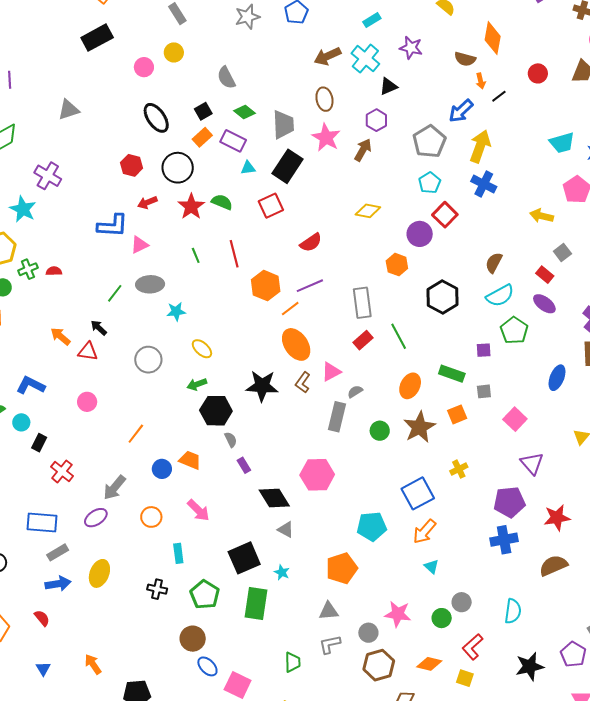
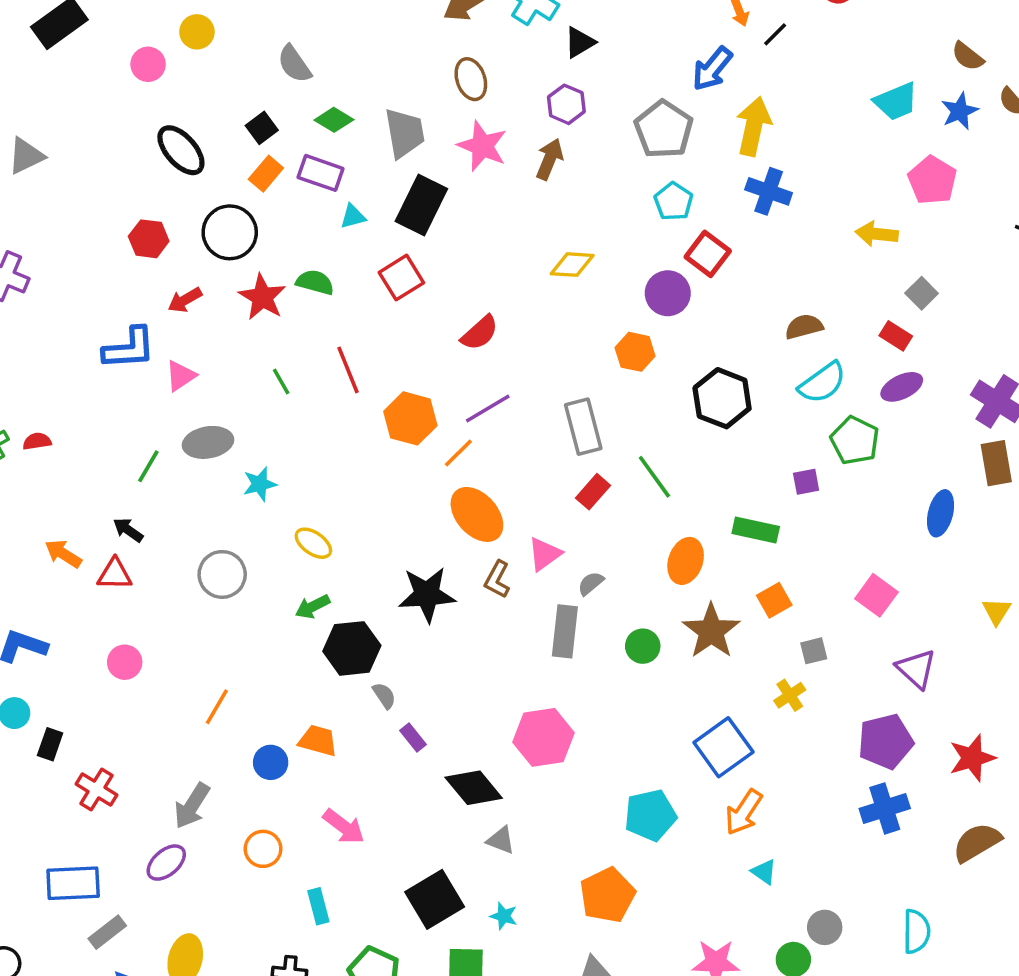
brown semicircle: (494, 263) -> (804, 327), turned 55
purple ellipse: (544, 304) -> (902, 387), turned -55
gray square: (484, 391) -> (814, 651), moved

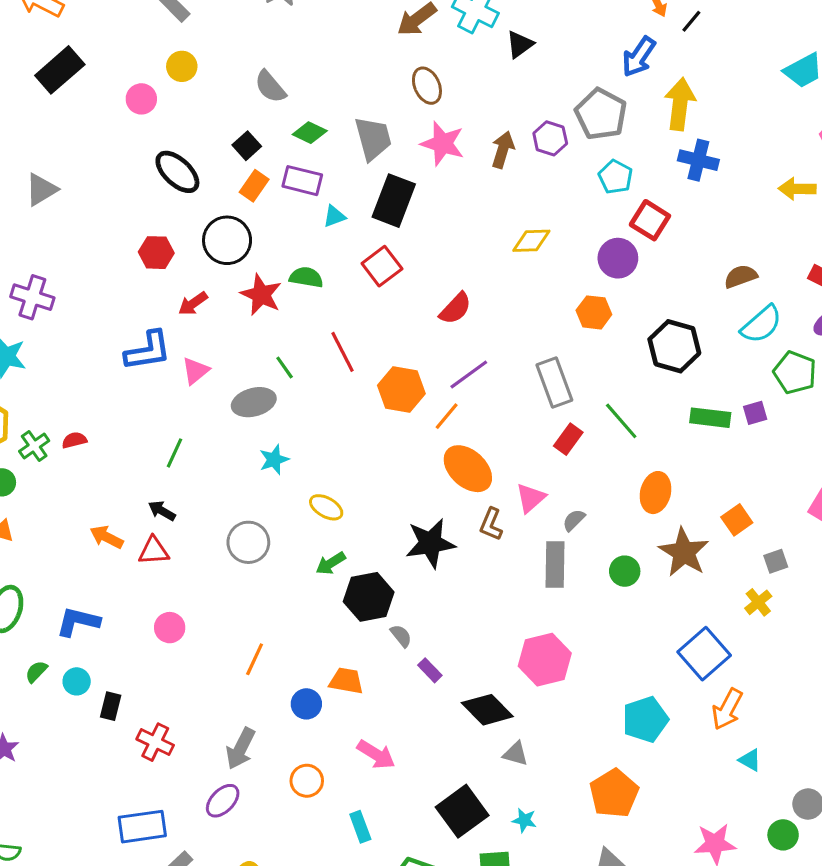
purple hexagon: (566, 104) -> (550, 138), moved
gray ellipse: (208, 442) -> (254, 402), moved
green rectangle: (756, 530) -> (710, 418), moved

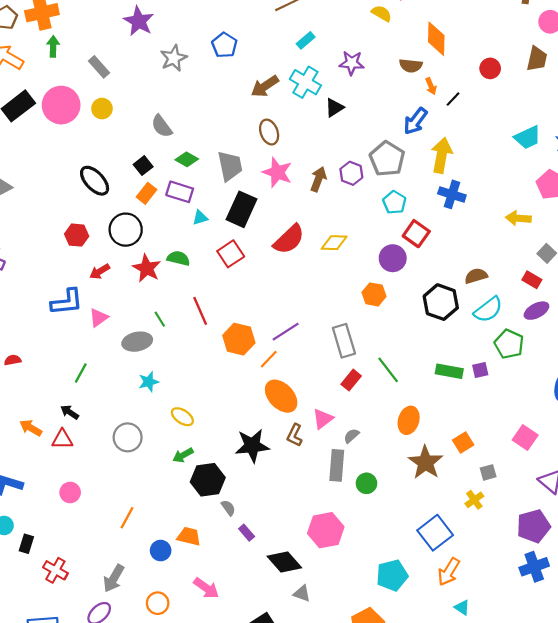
pink circle: (141, 99) -> (61, 105), moved, size x1.8
red semicircle: (455, 308) -> (289, 239), moved, size x1.4
black hexagon: (674, 346) -> (441, 302), moved
green circle: (625, 571) -> (366, 483), moved

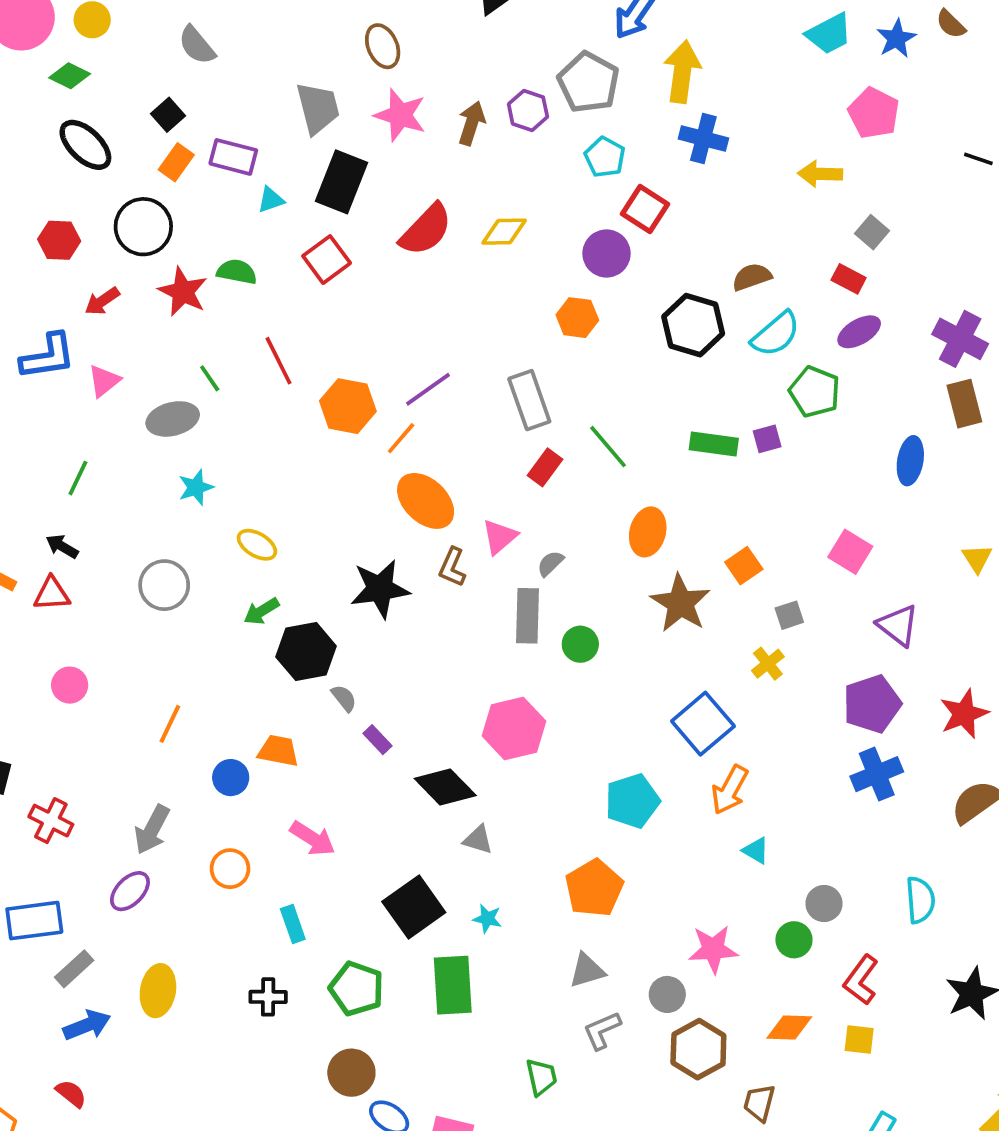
green diamond: (187, 159) -> (70, 76), moved

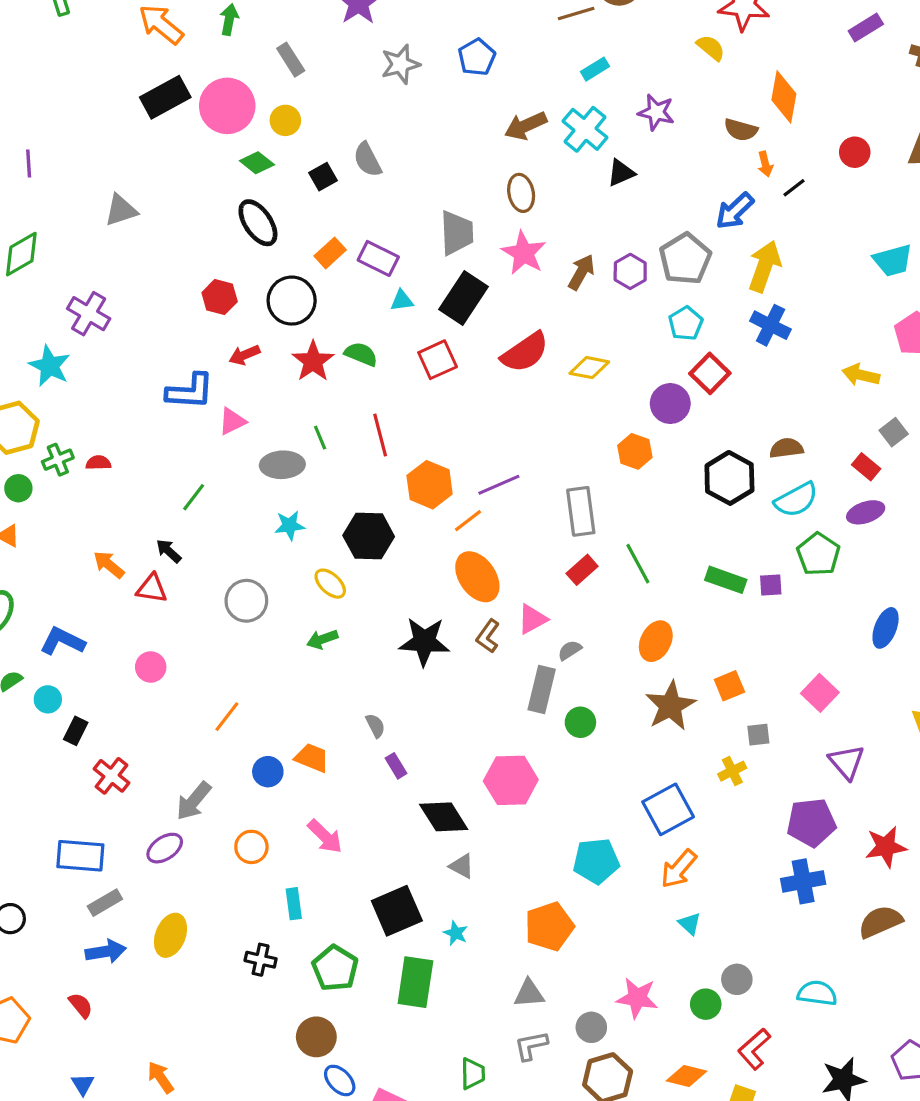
black square: (168, 115) -> (323, 177), moved
black hexagon: (306, 652) -> (369, 536), moved
cyan semicircle: (920, 900) -> (817, 993), turned -90

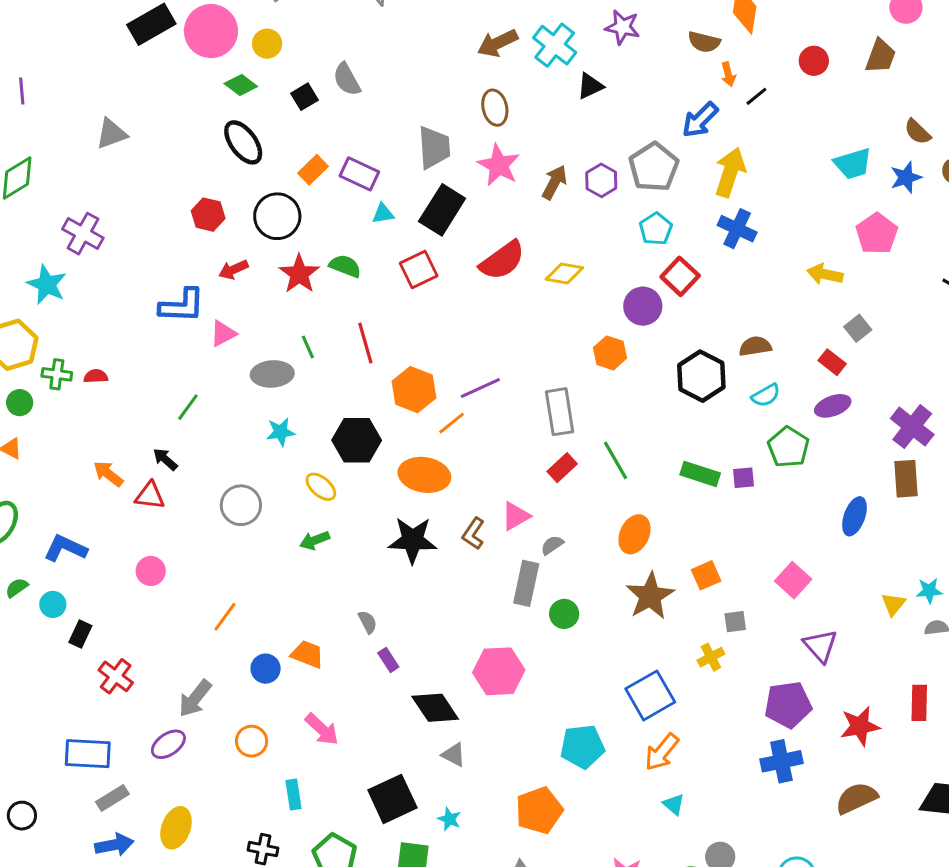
green cross: (58, 460) -> (57, 374), turned 32
cyan semicircle: (796, 500) -> (766, 395), size x0.7
orange ellipse: (477, 577) -> (424, 475), moved, turned -45

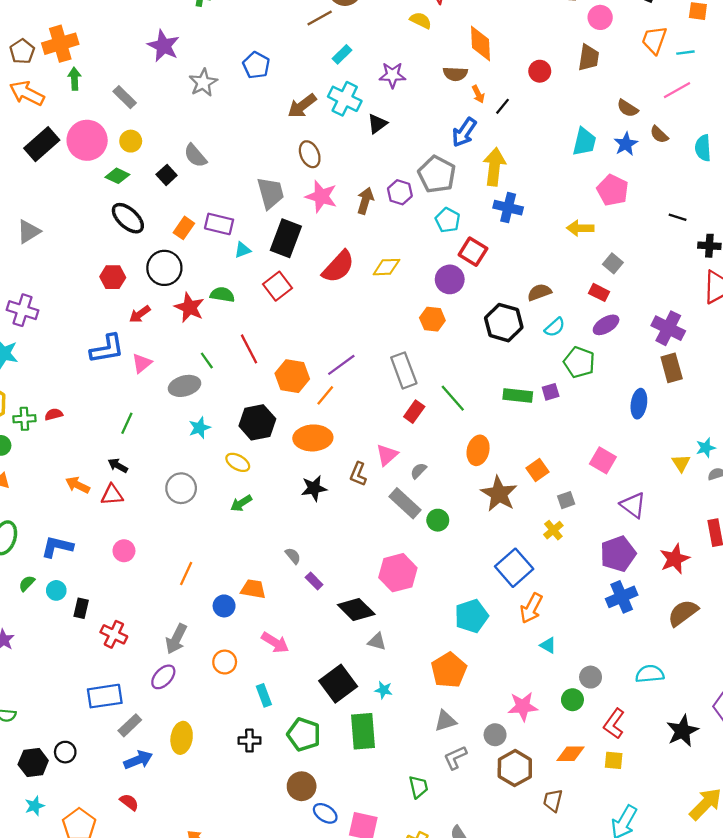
cyan trapezoid: (853, 164) -> (584, 142), turned -48
black star: (413, 540) -> (314, 488), size x0.7
gray rectangle: (526, 583) -> (405, 503), turned -48

